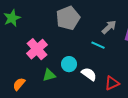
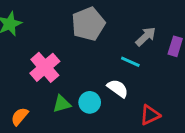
cyan circle: (69, 64) -> (90, 102), moved
white semicircle: (89, 74) -> (118, 88), moved

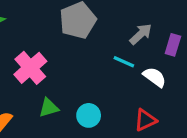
white semicircle: (118, 88) -> (155, 77), moved
cyan circle: (90, 102) -> (89, 115), moved

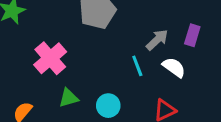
gray arrow: (141, 34) -> (157, 40), moved
cyan line: (124, 62) -> (137, 66), moved, turned 45

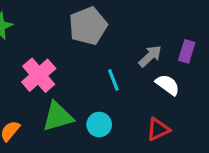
cyan line: (137, 66) -> (113, 80), moved
green triangle: (69, 98) -> (58, 117), size x1.5

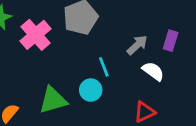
pink cross: (39, 75) -> (36, 35), moved
cyan circle: (99, 125) -> (91, 90), moved

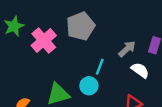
cyan line: (104, 67) -> (100, 67), turned 42

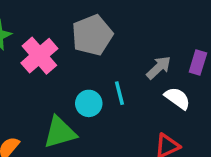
cyan line: (100, 67) -> (119, 93), turned -35
cyan circle: (89, 86) -> (89, 103), moved

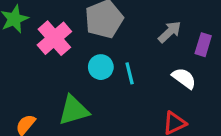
gray arrow: (159, 68) -> (170, 32), moved
cyan circle: (89, 103) -> (101, 67), moved

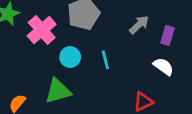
cyan circle: (101, 67) -> (70, 57), moved
white semicircle: (184, 78) -> (163, 67), moved

